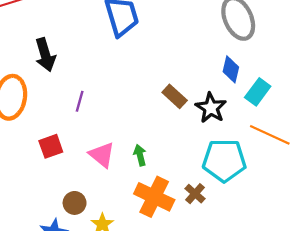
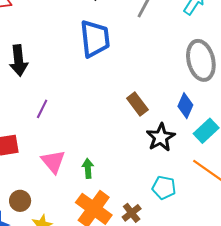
brown rectangle: (175, 96) -> (137, 104), moved
cyan pentagon: (224, 160) -> (164, 188), size x0.6

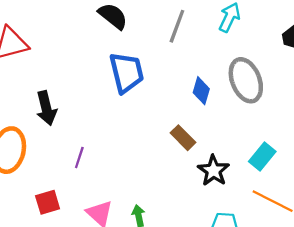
blue diamond: (185, 106) -> (201, 91), moved

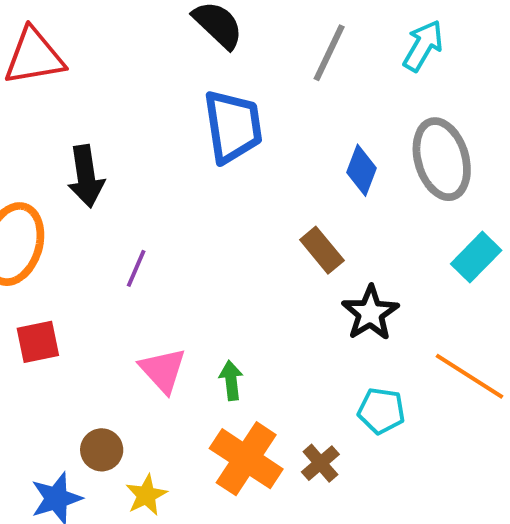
cyan rectangle: (262, 157) -> (476, 257), moved
red square: (48, 202) -> (38, 342), moved

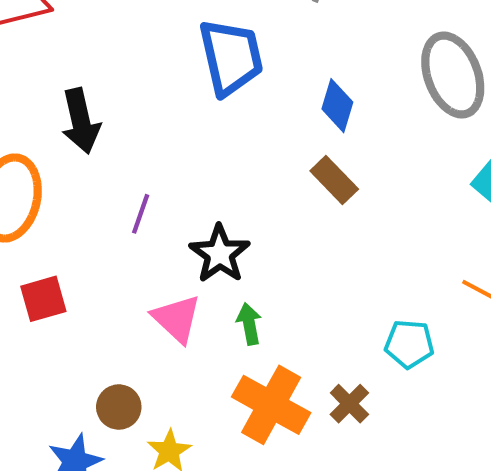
blue diamond: (362, 170) -> (337, 106), moved
black star: (370, 313) -> (220, 254), moved

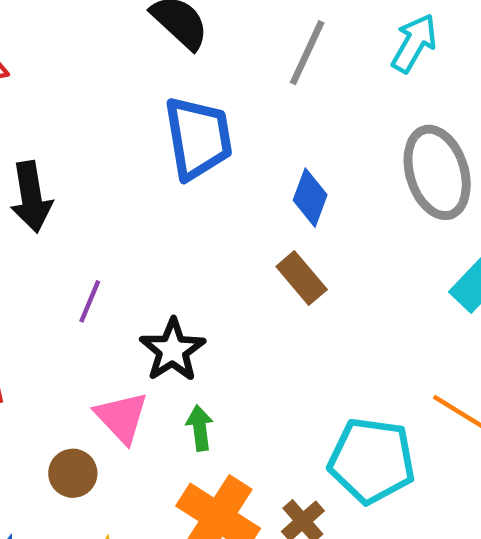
cyan pentagon: (409, 344) -> (372, 461), size x1.6
brown circle: (119, 407) -> (73, 473), moved

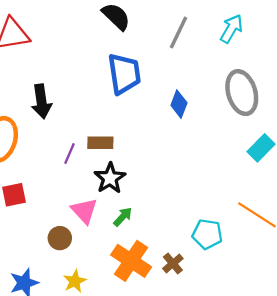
brown rectangle: (302, 278) -> (100, 143), moved, turned -50
green arrow: (200, 428) -> (123, 217), turned 50
cyan pentagon: (372, 461) -> (207, 234), size x0.7

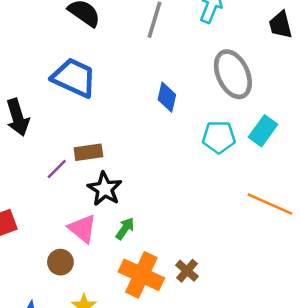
blue trapezoid: (124, 74) -> (74, 78), moved, turned -48
purple line: (69, 153) -> (57, 169), turned 30
cyan pentagon: (207, 234) -> (219, 137), moved

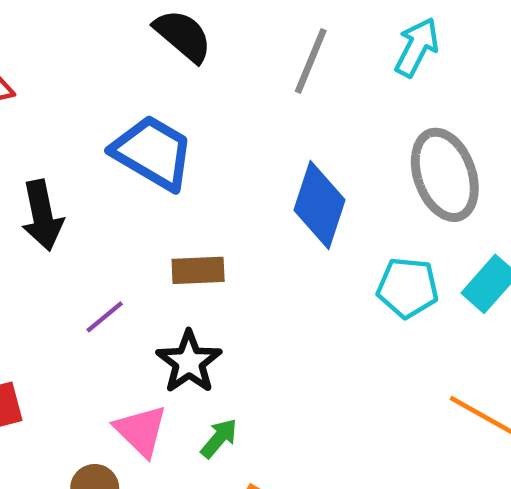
blue diamond: (167, 97) -> (320, 205), size x1.5
brown rectangle: (88, 152) -> (198, 270), moved

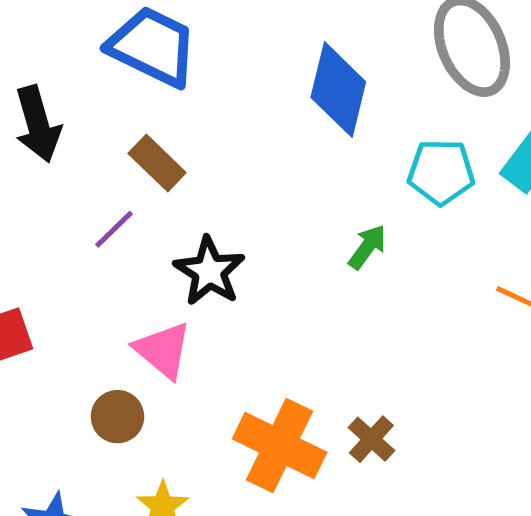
brown rectangle: (198, 270) -> (157, 163), moved, turned 51
green arrow: (219, 438) -> (367, 247), moved

